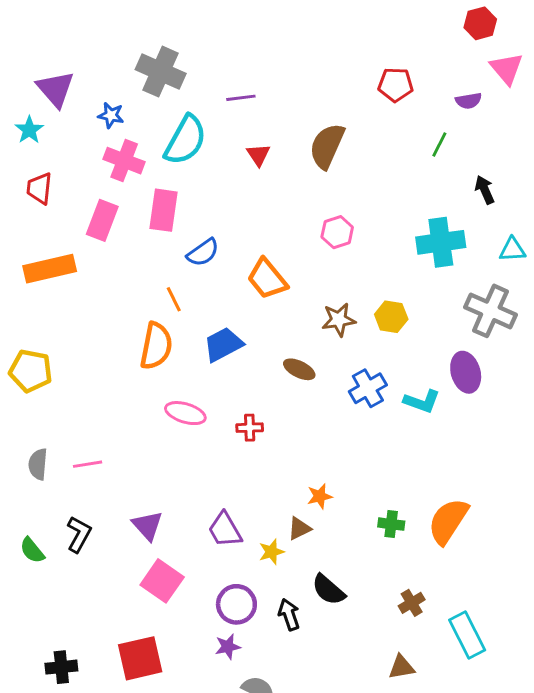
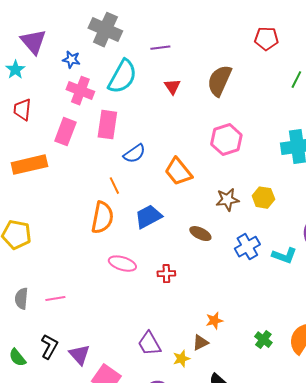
pink hexagon: (337, 232) -> (226, 140), size x1.4
green cross: (391, 524) -> (263, 340), turned 30
purple triangle: (147, 525) -> (79, 355), moved

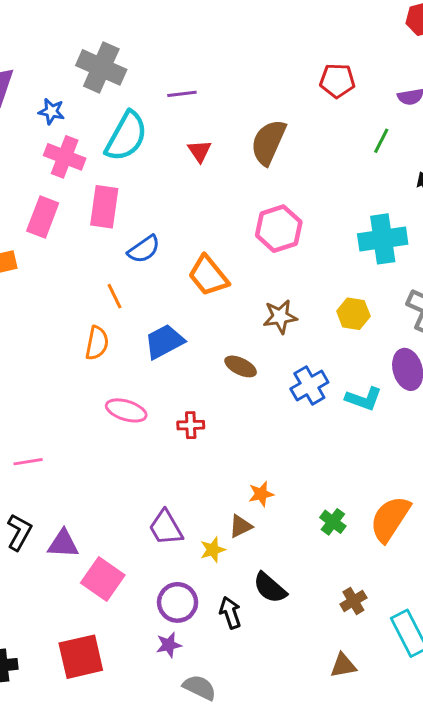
yellow hexagon: (263, 198) -> (353, 314), moved
orange semicircle: (102, 218) -> (97, 343), size x0.7
purple triangle: (79, 355) -> (63, 544), turned -45

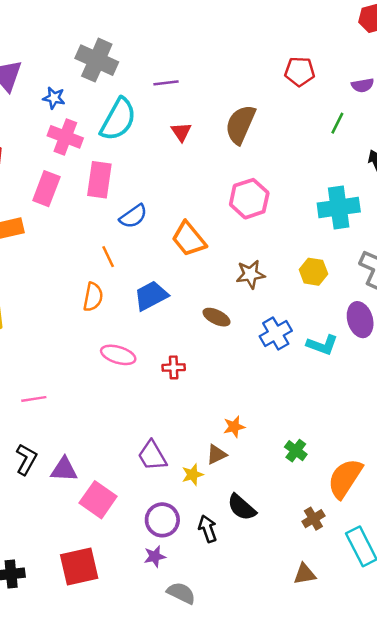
orange semicircle: (390, 519) -> (345, 478), moved

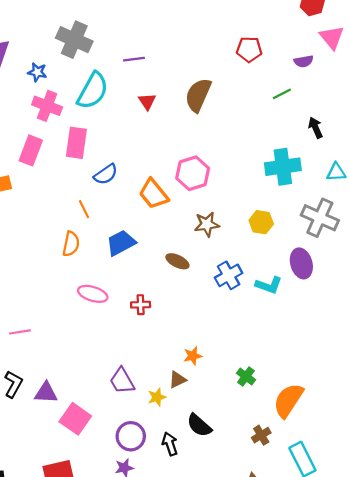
green line: (337, 123) -> (282, 94), turned 36
pink hexagon: (249, 199) -> (193, 173), moved

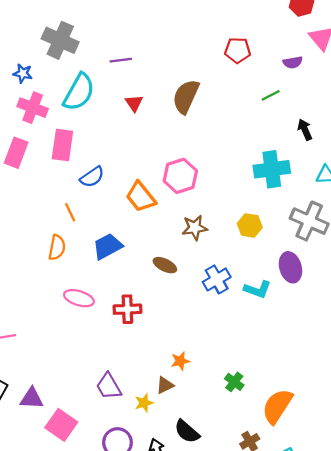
red cross: (141, 305) -> (127, 309), size x1.4

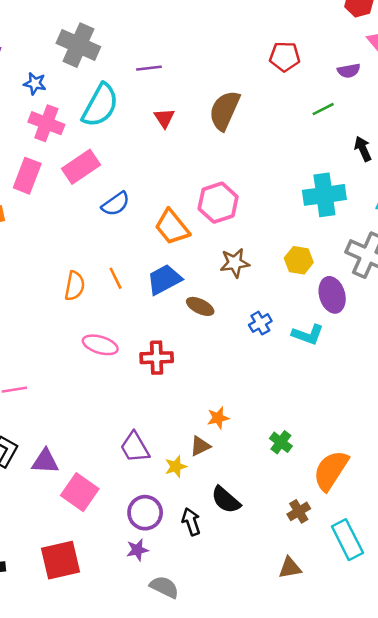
pink rectangle: (62, 145) -> (81, 167), turned 48
orange line: (70, 212) -> (116, 278), moved
blue trapezoid: (108, 246) -> (164, 280), moved
purple ellipse: (290, 267) -> (332, 295), moved
blue cross: (217, 279) -> (260, 323), size x0.7

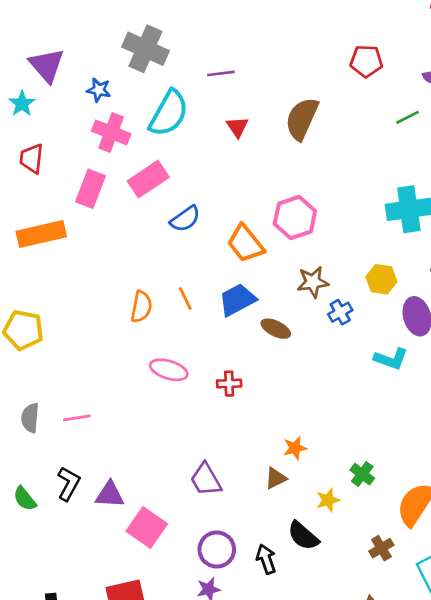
blue cross: (260, 323) -> (340, 312), moved
red cross: (157, 358) -> (229, 384), size x0.7
yellow star: (176, 467) -> (328, 500), moved

